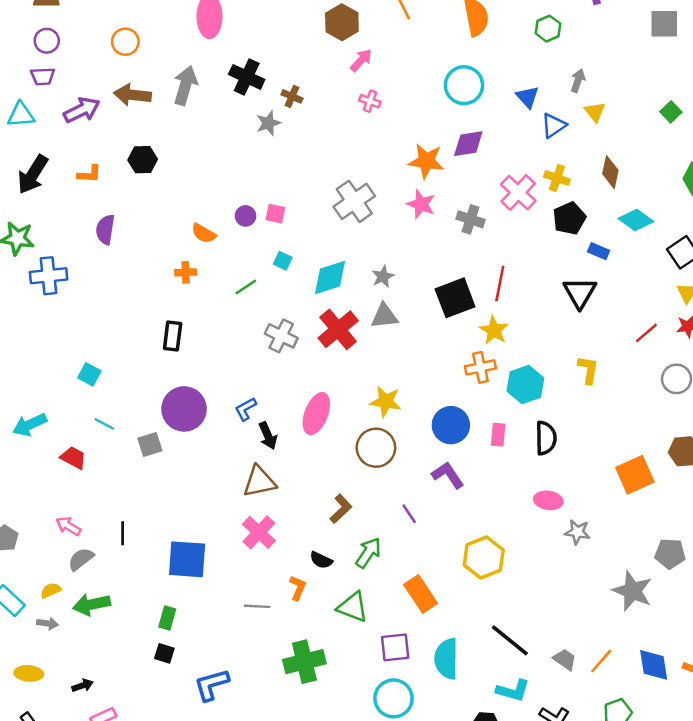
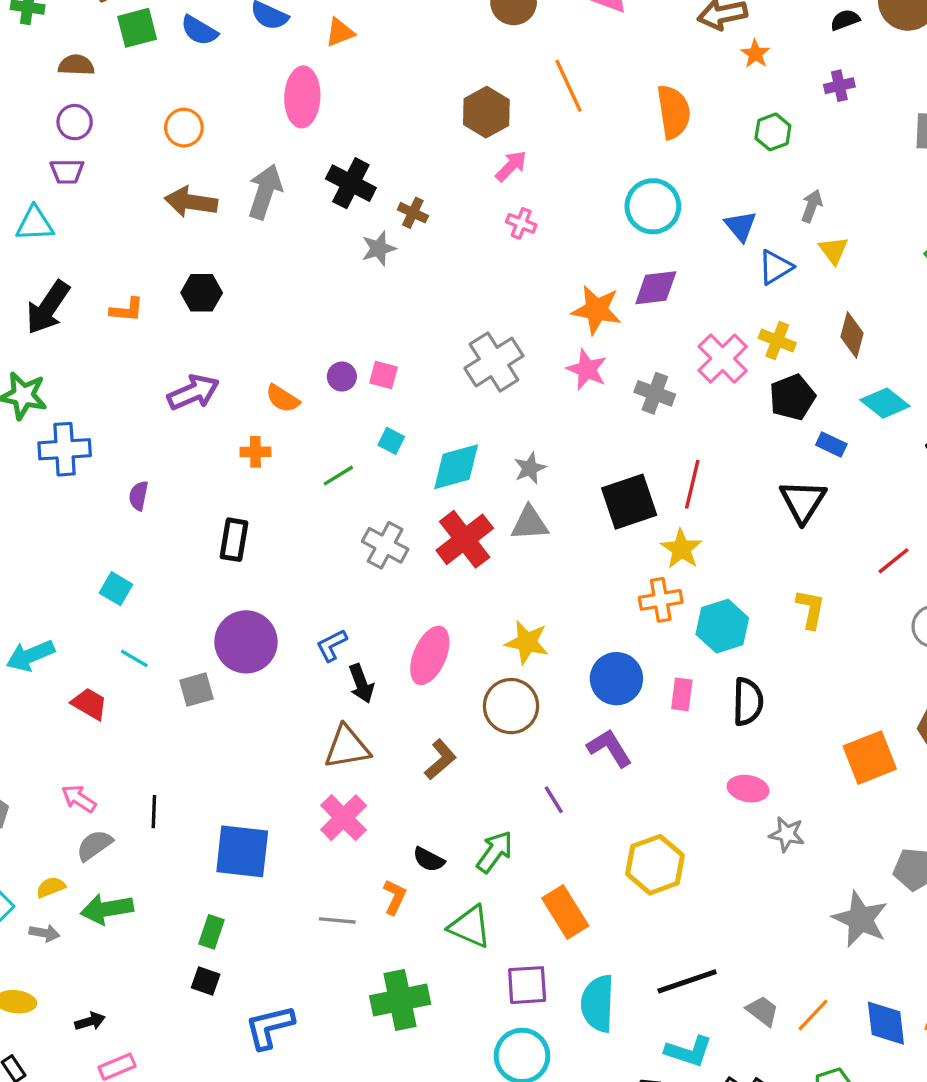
purple arrow: (82, 110) -> (193, 392), moved
purple semicircle: (105, 229) -> (139, 496), moved, size x0.7
brown L-shape: (341, 509) -> (440, 760), moved
black line: (510, 640) -> (687, 981), turned -60

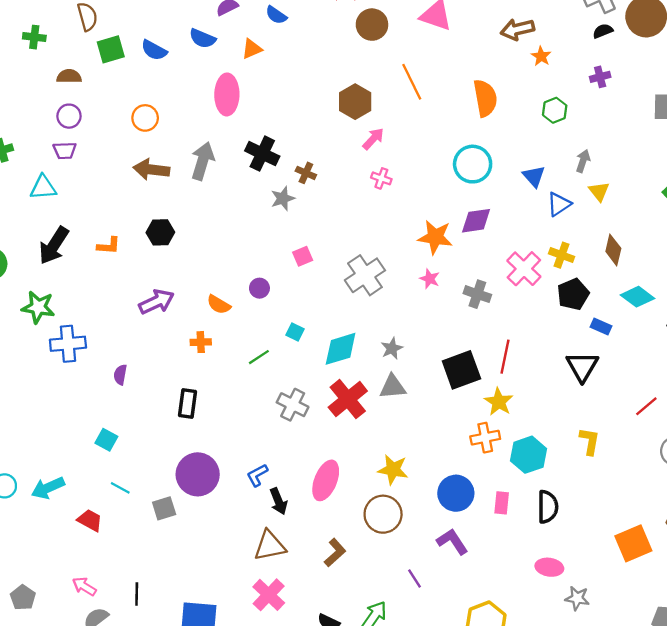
pink star: (587, 369) -> (430, 279), size x0.7
pink square: (383, 375) -> (303, 256), moved, turned -36

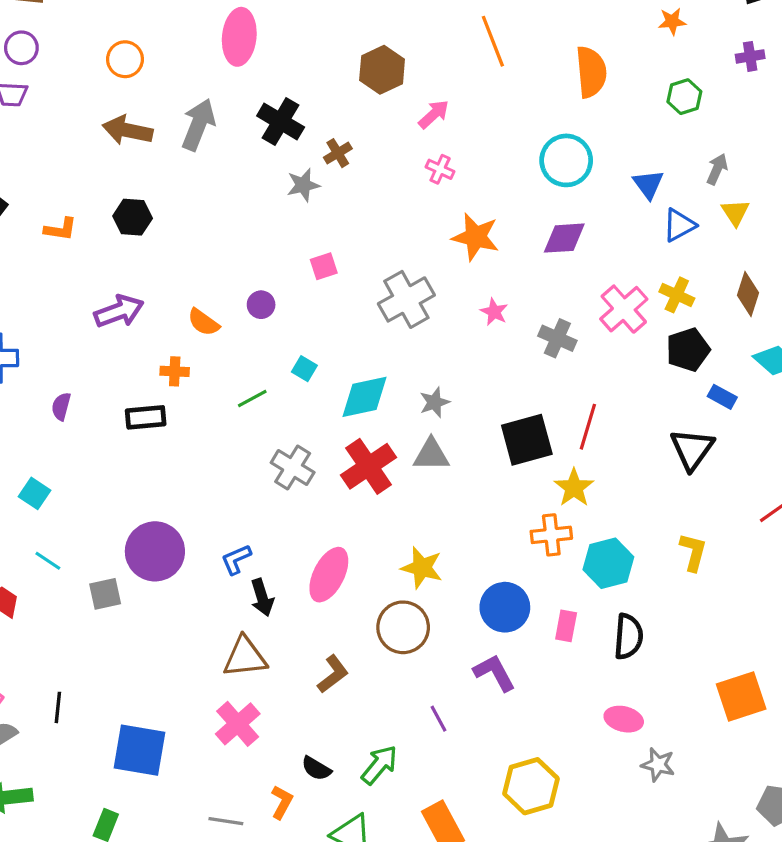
orange star: (541, 56) -> (672, 21), turned 30
brown hexagon: (355, 102) -> (382, 70), moved
brown cross: (306, 173) -> (338, 153), turned 30
orange star: (435, 237) -> (476, 237), moved
black rectangle: (187, 404) -> (146, 417), moved, turned 72

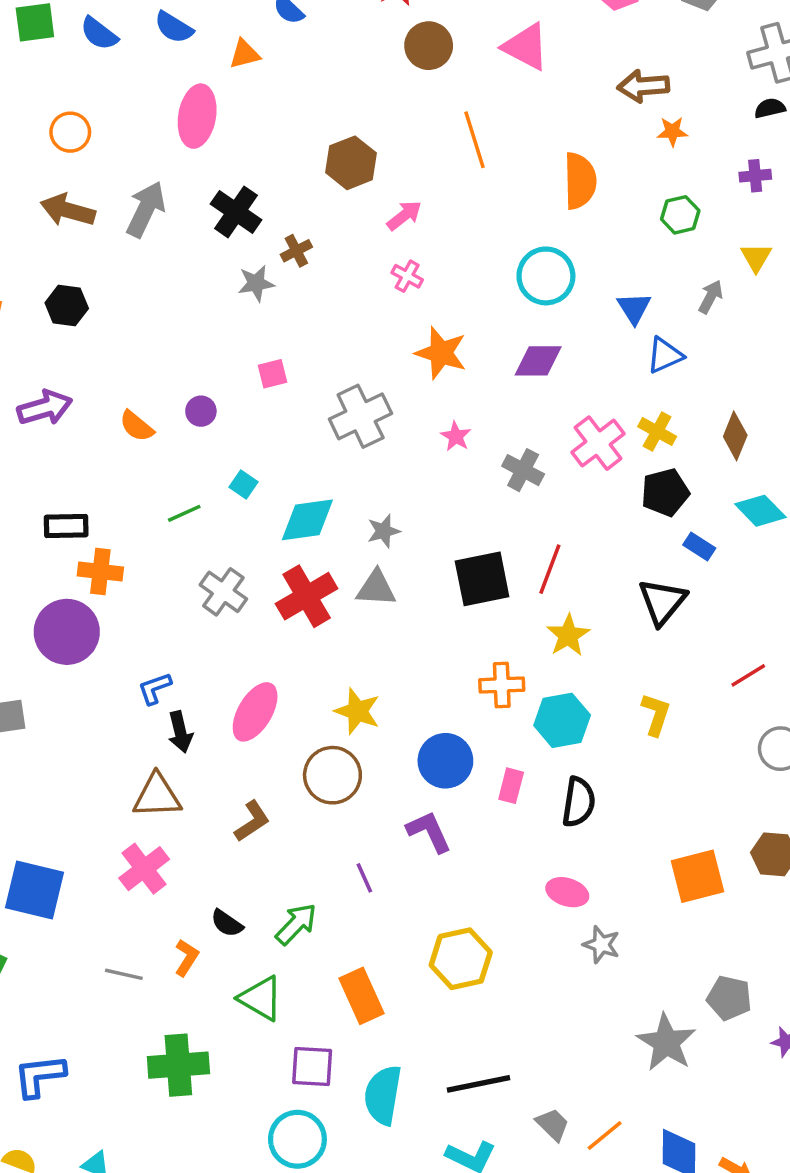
yellow triangle: (735, 212) -> (756, 257), moved
orange cross: (175, 371) -> (100, 571), moved, size x1.4
yellow star: (574, 488) -> (568, 635), moved
purple circle: (155, 551) -> (67, 632), moved

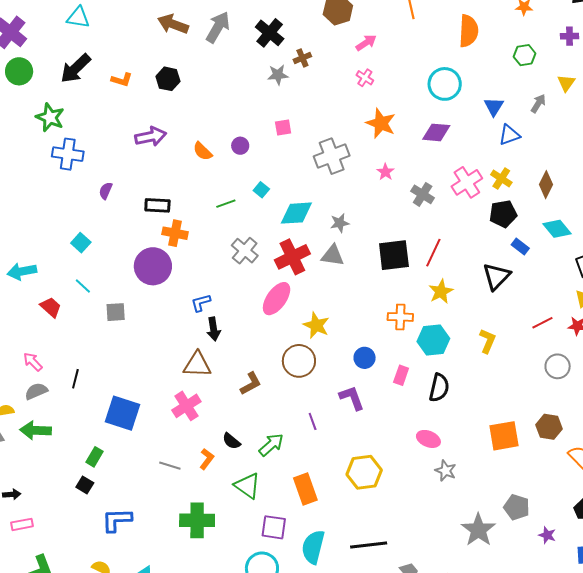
pink ellipse: (255, 712) -> (277, 299), moved
blue circle: (445, 761) -> (365, 358), size x0.7

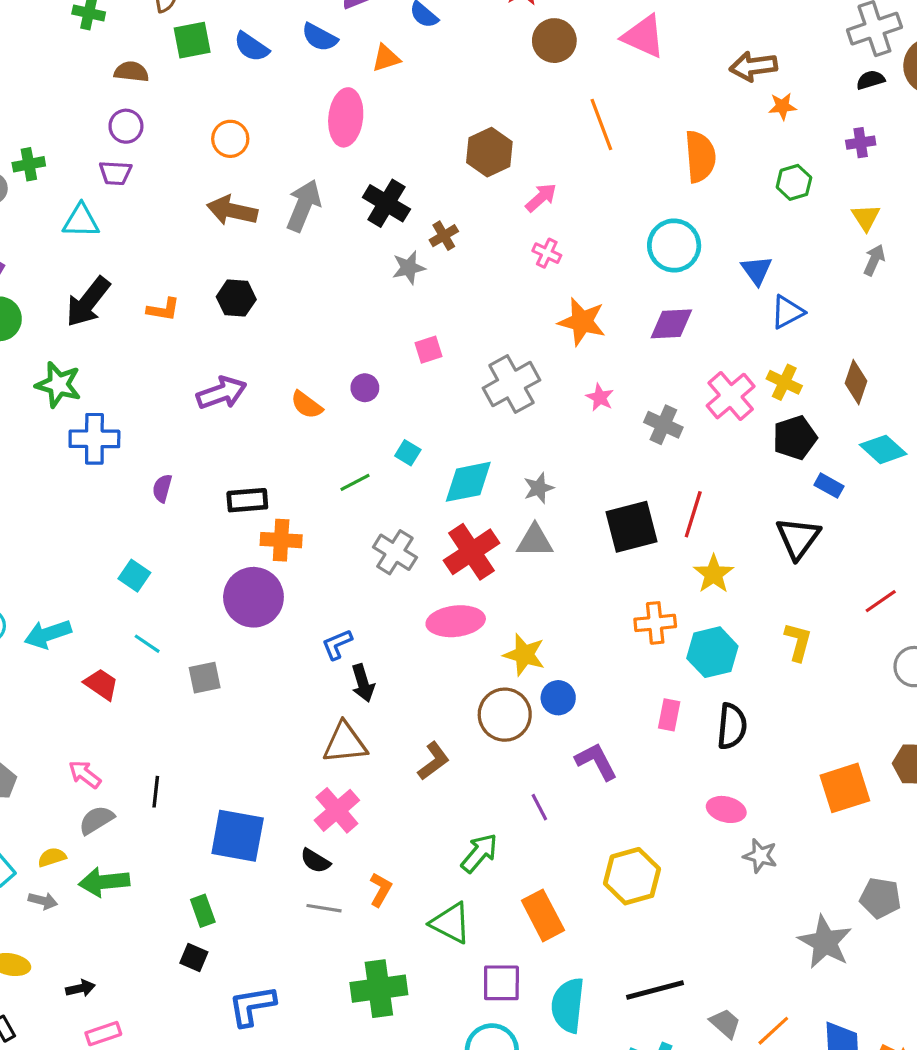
gray arrow: (538, 104) -> (874, 260), moved
pink ellipse: (277, 299) -> (456, 621), turned 56
blue circle: (365, 358) -> (558, 698), moved
black semicircle: (231, 441) -> (315, 861), moved
green rectangle: (94, 457) -> (203, 911), turned -42

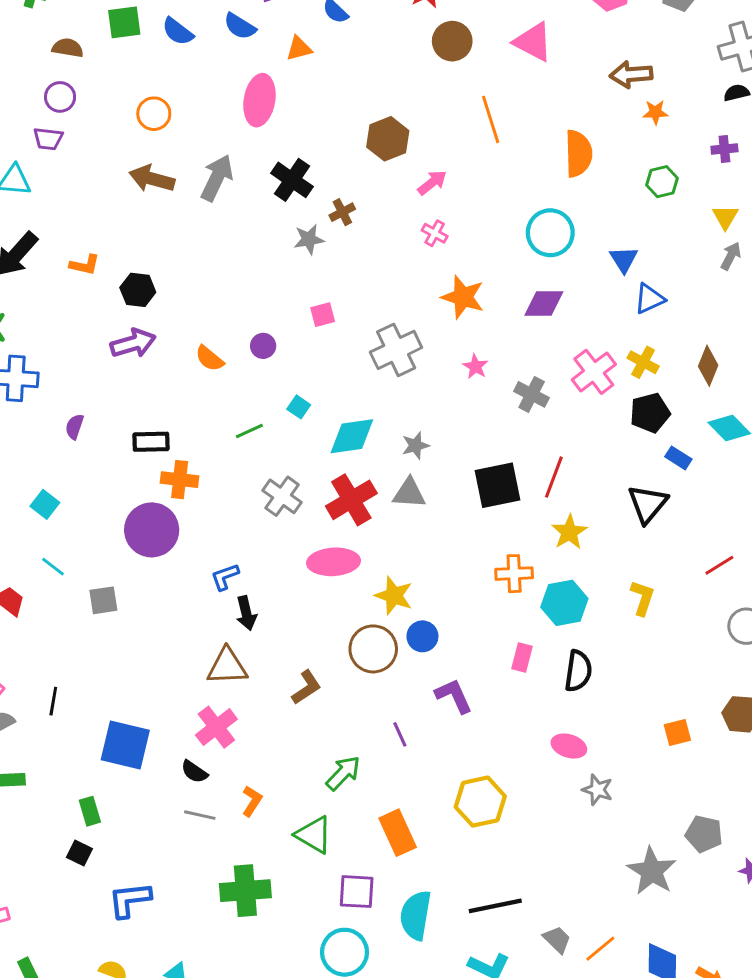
black hexagon: (236, 298) -> (138, 290), moved
orange square: (845, 788) -> (677, 733), size x0.6

